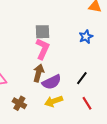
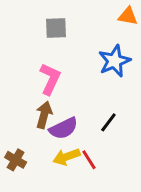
gray square: (43, 32) -> (56, 28), moved
blue star: (86, 37) -> (114, 61), size x1.5
red line: (87, 103) -> (89, 160), moved

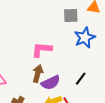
gray square: (56, 28) -> (71, 16), moved
pink L-shape: (50, 79) -> (42, 50), turned -110

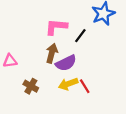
black line: (81, 79) -> (80, 36), moved

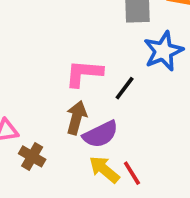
yellow arrow: (68, 84) -> (104, 169), turned 60
brown cross: (31, 86) -> (32, 156), moved

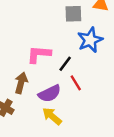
brown arrow: (76, 118) -> (21, 83), moved
red line: (132, 173) -> (76, 83), moved

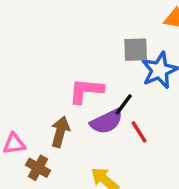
gray square: (73, 14) -> (136, 50), moved
purple semicircle: (50, 94) -> (106, 122), moved

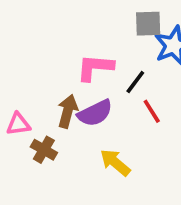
purple semicircle: (106, 122) -> (95, 113), moved

